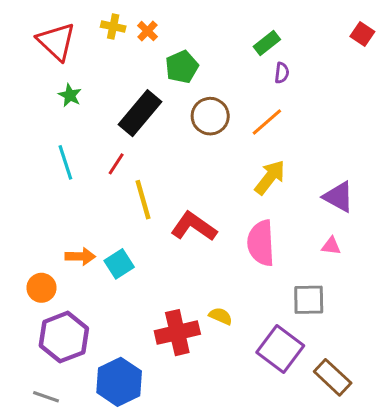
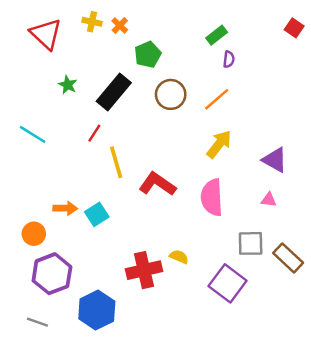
green star: (70, 95) -> (68, 85), moved
cyan line: (65, 162) -> (33, 134), moved, turned -40
brown rectangle: (333, 377) -> (288, 258), moved

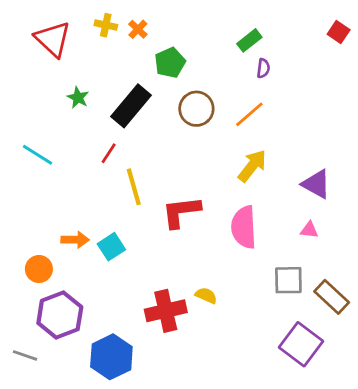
red L-shape: (157, 184) -> (181, 212), turned -42
purple square: (228, 283) -> (301, 344), moved
gray line: (37, 322) -> (25, 355), moved

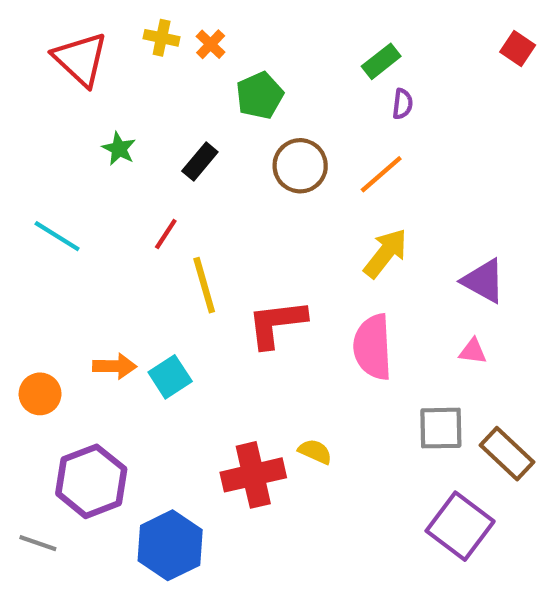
black rectangle: (131, 106) -> (200, 161), size x0.6
orange circle: (39, 269) -> (40, 394), moved

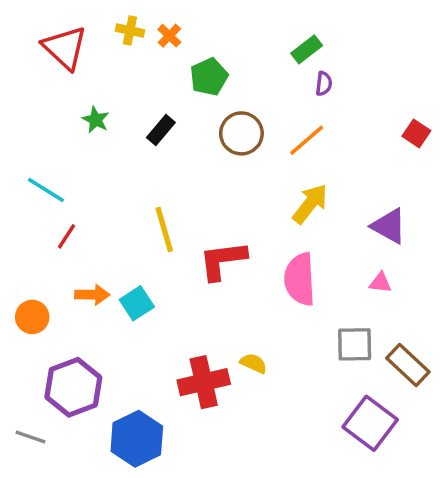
red square: (518, 48) -> (416, 133), moved
red line: (166, 234) -> (66, 236), moved

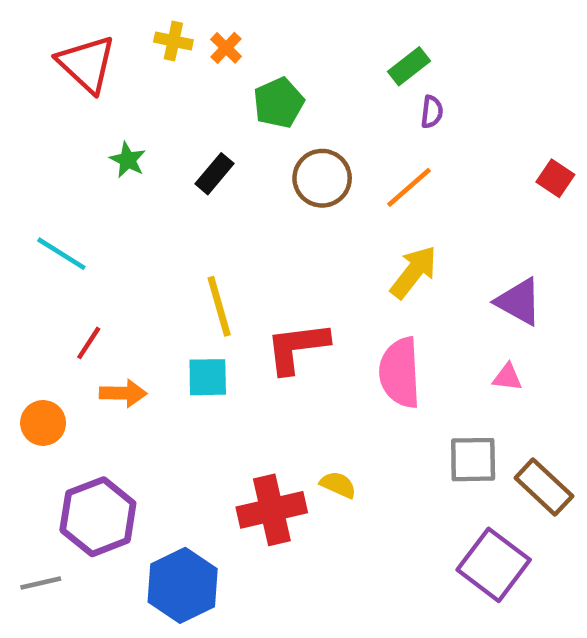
red line: (66, 236) -> (89, 343), moved
cyan square: (137, 303) -> (208, 377), moved, turned 32
gray line: (30, 437) -> (41, 583), turned -32

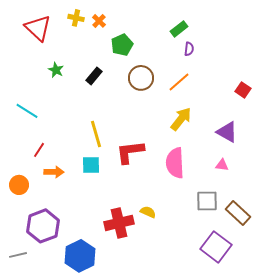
red square: (555, 178) -> (243, 90), moved

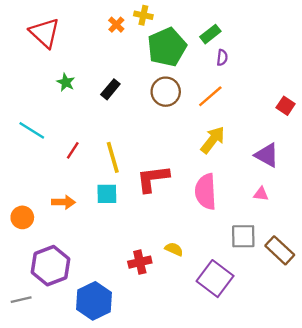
yellow cross: (76, 18) -> (143, 15), moved
green pentagon: (122, 45) -> (167, 47), moved, size x1.5
red line: (39, 150) -> (73, 150), moved
red cross: (119, 223) -> (140, 262), size x0.7
purple square: (216, 247) -> (215, 279), moved

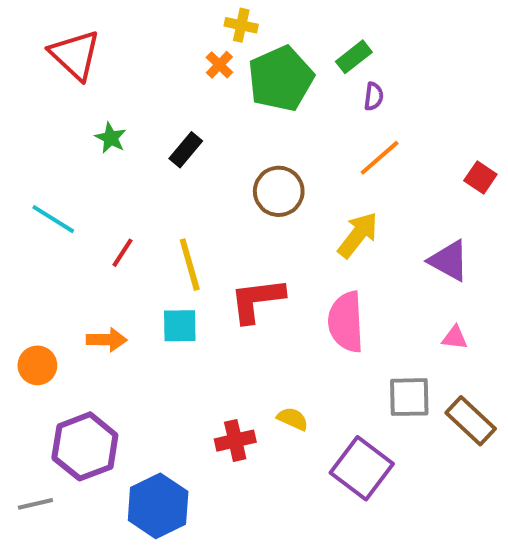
orange cross: (116, 25) -> (219, 65), moved
brown circle: (166, 92) -> (279, 191), moved
orange line: (210, 96) -> (380, 158), moved
pink triangle: (261, 194) -> (455, 338), moved

